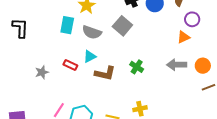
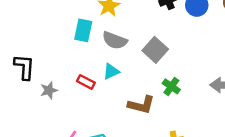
gray square: (122, 26) -> (155, 50), moved
black L-shape: (20, 28) -> (24, 67), moved
brown L-shape: (105, 73) -> (141, 105), moved

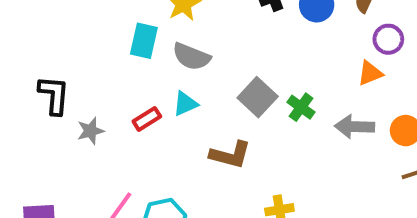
gray square: (155, 50) -> (258, 97), moved
red rectangle: (86, 82) -> (147, 119), turned -60
green cross: (171, 86) -> (301, 107), moved

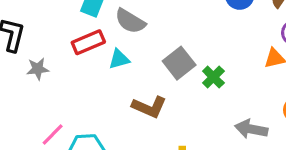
red rectangle: (147, 119) -> (88, 42), moved, size x1.4
gray arrow: (355, 127) -> (251, 129), moved

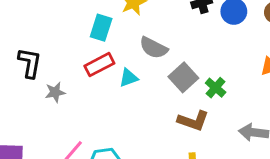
gray semicircle: (130, 21) -> (154, 48), moved
brown L-shape: (149, 107) -> (193, 121), moved

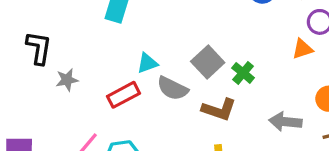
gray semicircle: (154, 48) -> (173, 88), moved
red rectangle: (99, 65) -> (123, 95), moved

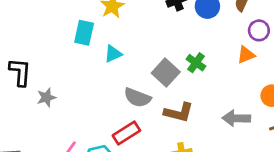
cyan triangle: (147, 63) -> (113, 54), moved
green cross: (243, 73) -> (196, 63), moved
red rectangle: (123, 95) -> (126, 133), moved

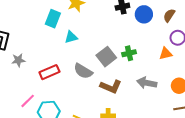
green cross: (196, 63) -> (129, 53), turned 32
gray arrow: (236, 118) -> (147, 83), moved
red rectangle: (126, 133) -> (49, 72), moved

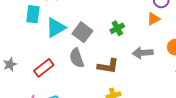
cyan triangle: (71, 37) -> (56, 28), size x1.5
gray square: (106, 57) -> (82, 32), moved
gray semicircle: (83, 71) -> (77, 58), turned 54

